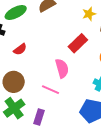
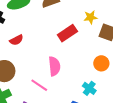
red rectangle: (78, 43) -> (67, 33), moved

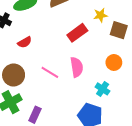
pink semicircle: (54, 66) -> (77, 67), moved
pink line: (39, 85) -> (50, 72), moved

